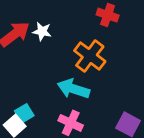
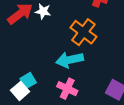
cyan arrow: (73, 89) -> (70, 60), turned -30

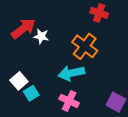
white star: (43, 11) -> (41, 36), moved
white square: (20, 91) -> (19, 81), moved

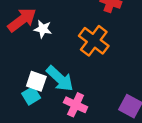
cyan arrow: (71, 73) -> (60, 79), moved, turned -125
white square: (19, 81) -> (36, 81), moved, turned -30

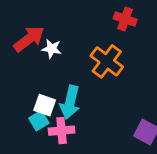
cyan arrow: (60, 79) -> (70, 102), turned 60
pink cross: (76, 105) -> (62, 131), moved, turned -30

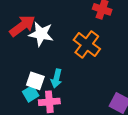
white star: (52, 49) -> (41, 34), size x1.5
cyan arrow: (70, 102) -> (56, 78), size x0.7

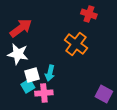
white star: (41, 34) -> (18, 54), moved
white square: (35, 81) -> (32, 75), turned -35

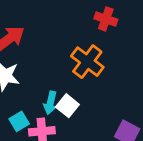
white square: (32, 75) -> (67, 106), moved, turned -35

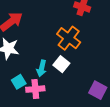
white square: (67, 106) -> (61, 64), moved

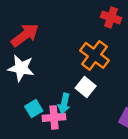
cyan arrow: (42, 68) -> (64, 104), moved

